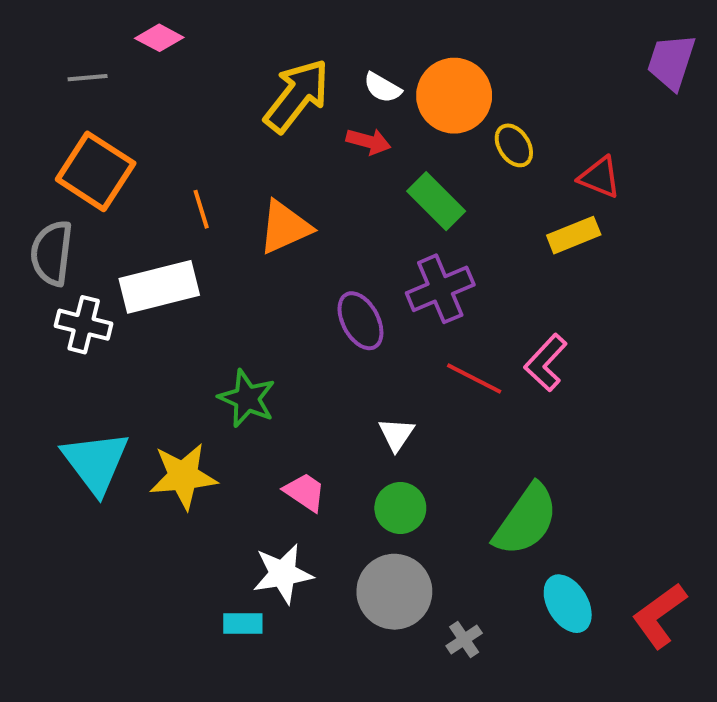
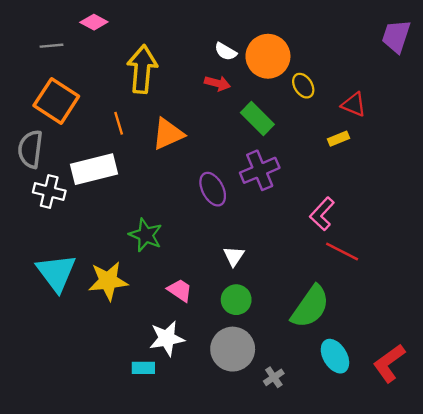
yellow arrow: (297, 96) -> (142, 69), moved, turned -33
yellow rectangle: (574, 235) -> (339, 139), size x0.7
red line: (474, 379) -> (342, 251), moved

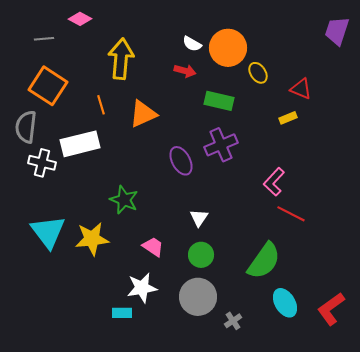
green rectangle: (257, 119) -> (219, 101), turned -32

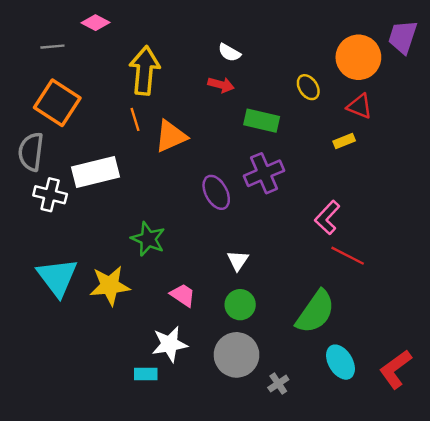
orange circle: (228, 48) -> (358, 57), moved
orange line: (101, 105) -> (135, 119), moved

